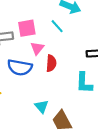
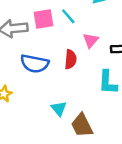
cyan line: (57, 26) -> (68, 16), moved
pink triangle: (37, 48) -> (91, 40), moved

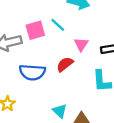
red semicircle: (71, 59) -> (65, 64), turned -126

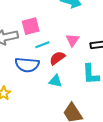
cyan line: (58, 25) -> (42, 45), moved, turned -64
cyan triangle: (60, 111) -> (55, 81), moved, turned -32

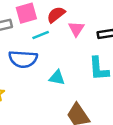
red semicircle: (57, 58) -> (56, 15), moved

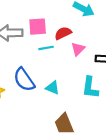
blue semicircle: (23, 59) -> (24, 80), moved, turned 40

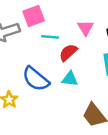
red semicircle: (63, 33) -> (68, 52), moved
cyan line: (46, 48) -> (50, 37), turned 32

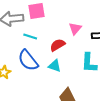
cyan line: (50, 37) -> (30, 36), moved

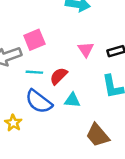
red semicircle: (58, 45) -> (59, 76), moved

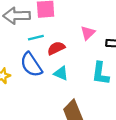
cyan line: (34, 72) -> (36, 38), turned -35

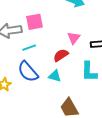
red semicircle: (56, 48) -> (61, 55), moved

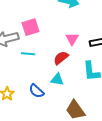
cyan line: (29, 48) -> (28, 54), turned 32
blue semicircle: (28, 72) -> (36, 91), moved, size x0.7

